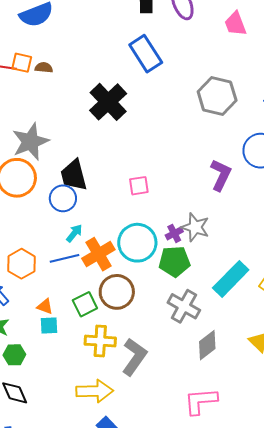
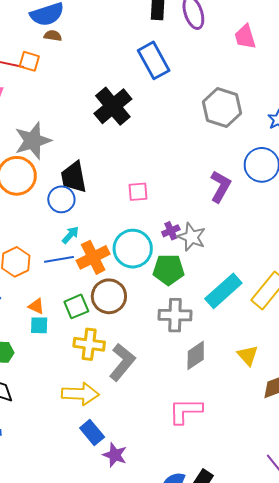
brown semicircle: (44, 68) -> (53, 36), moved
purple cross: (174, 233) -> (171, 231), moved
gray cross: (184, 306) -> (175, 315), turned -32

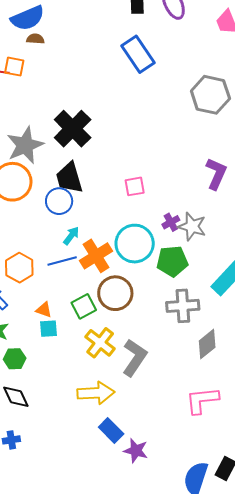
black cross: (113, 106) -> (73, 129), moved
yellow cross: (89, 344) -> (100, 343), turned 36

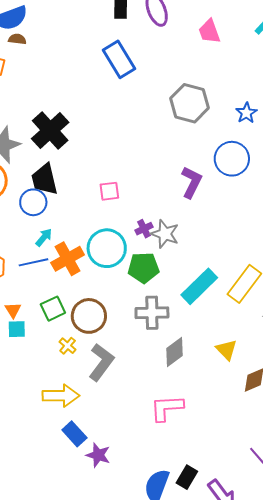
brown circle: (115, 293) -> (89, 316), moved
orange triangle: (44, 310) -> (13, 310), turned 36
yellow cross: (100, 343) -> (68, 346), size x0.6

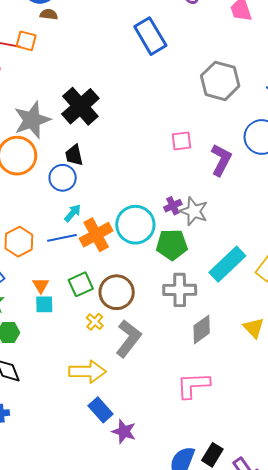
black trapezoid: (45, 179) -> (74, 155), size x0.7
pink square: (109, 191) -> (182, 141), moved

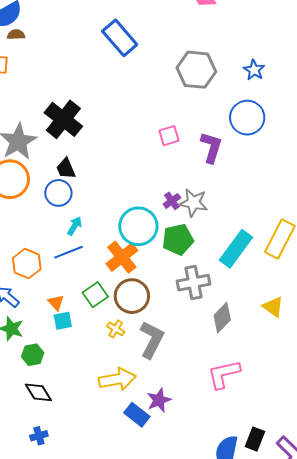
orange cross: (96, 235) -> (122, 257), moved
purple star: (124, 431) -> (159, 400), moved, turned -30

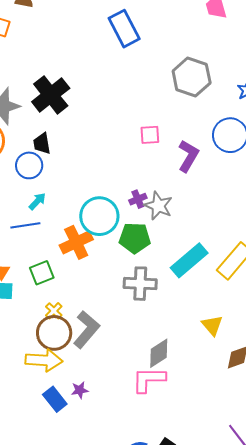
brown circle: (132, 296) -> (54, 333), moved
gray diamond: (222, 318) -> (159, 353), moved
purple star: (159, 400) -> (80, 390), size x0.7

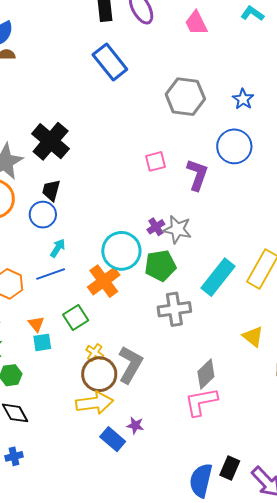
black trapezoid: (42, 143) -> (51, 190), turned 35
purple star: (80, 390) -> (135, 425), turned 30

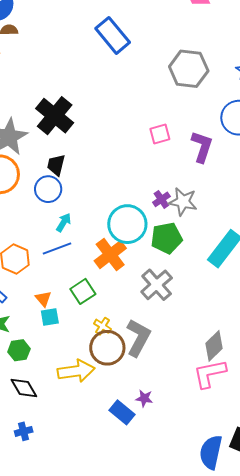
gray cross: (174, 309) -> (157, 285), moved, turned -32
yellow arrow: (94, 403) -> (76, 371), moved

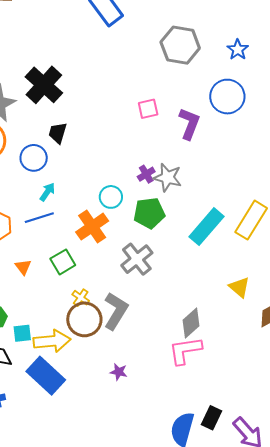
black trapezoid: (56, 165) -> (58, 133), moved
cyan circle: (127, 224) -> (111, 197), size x0.6
cyan square: (50, 317) -> (22, 333), moved
blue rectangle: (122, 412) -> (46, 376), moved, size x1.5

